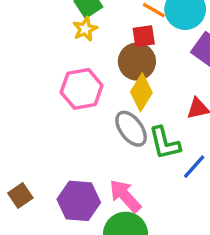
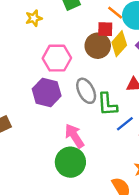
yellow star: (85, 29) -> (34, 18), moved
yellow diamond: (141, 92) -> (119, 44), moved
purple hexagon: (79, 201) -> (47, 92), moved

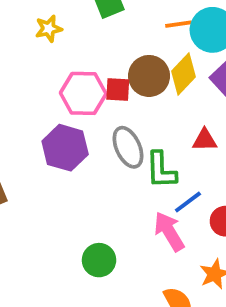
orange line: (115, 13) -> (179, 24), turned -49
red square: (105, 29) -> (118, 90), moved
pink arrow: (74, 136) -> (169, 231), moved
green circle: (70, 162) -> (99, 260), size x0.7

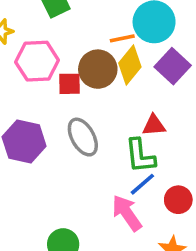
orange line: (179, 24) -> (122, 38), moved
pink hexagon: (83, 93) -> (37, 61), moved
green L-shape: (161, 170) -> (140, 156), moved

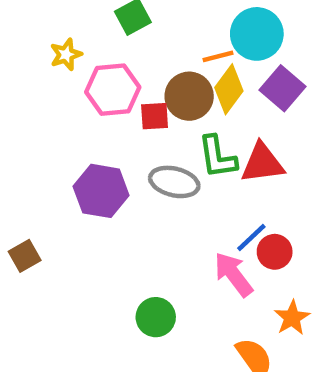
red triangle: (154, 125) -> (262, 163), size x1.5
gray ellipse: (83, 137) -> (174, 182), turned -45
green L-shape: (140, 156) -> (217, 157), moved
red circle: (178, 200) -> (275, 252), moved

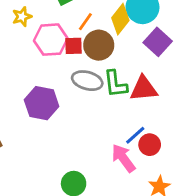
orange line: (218, 56) -> (85, 22), moved, turned -42
yellow diamond: (229, 89) -> (120, 19), moved
red square: (155, 116) -> (73, 46), moved
gray ellipse: (174, 182) -> (87, 81), moved

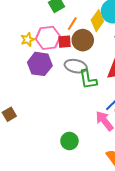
yellow star: (22, 17) -> (28, 39), moved
green L-shape: (115, 84) -> (88, 79), moved
purple hexagon: (42, 103) -> (40, 64), moved

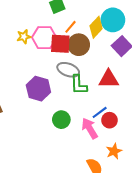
red square: (65, 42) -> (60, 44), size x1.5
purple hexagon: (40, 64) -> (38, 89), moved
green circle: (69, 141) -> (61, 120), moved

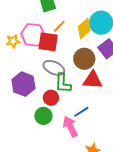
yellow star: (24, 37) -> (13, 41), moved
brown circle: (79, 45) -> (84, 59), moved
red circle: (109, 120) -> (51, 98), moved

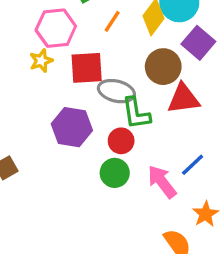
pink hexagon: (33, 35) -> (56, 28), moved
red square: (48, 42) -> (87, 68), moved
blue line: (81, 112) -> (193, 165), moved

